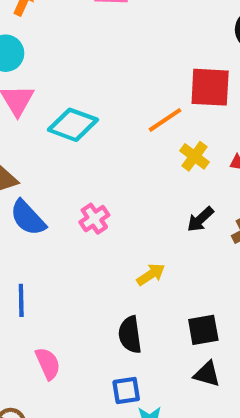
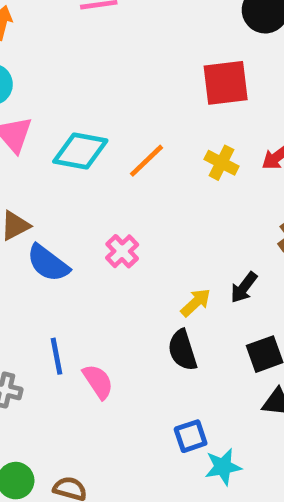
orange line: (165, 120) -> (147, 161), moved
black arrow: (200, 219) -> (244, 288), moved
black semicircle: (130, 335) -> (182, 350), moved
pink semicircle: (48, 364) -> (98, 382), moved

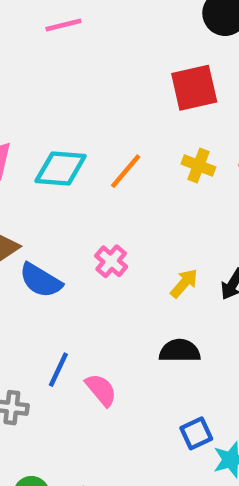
yellow arrow: (196, 302) -> (184, 283), moved
black semicircle: (182, 350) -> (180, 351), turned 114
blue line: (57, 356) -> (58, 370), turned 42

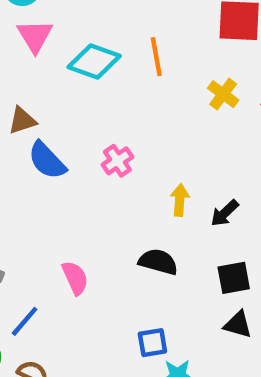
orange line: (126, 171) -> (156, 57), moved, turned -66
yellow arrow: (184, 283) -> (180, 200), turned -52
blue line: (58, 370) -> (25, 321), moved

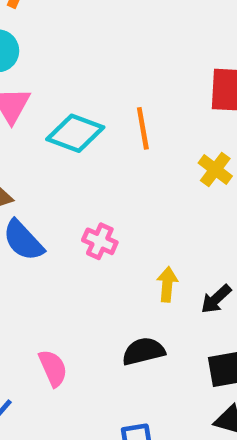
pink cross: (117, 161) -> (100, 241), turned -32
black semicircle: (158, 262) -> (143, 351), turned -30

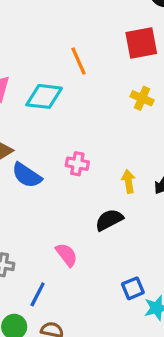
orange line: (143, 128) -> (78, 61), moved
black semicircle: (143, 351) -> (109, 220), moved

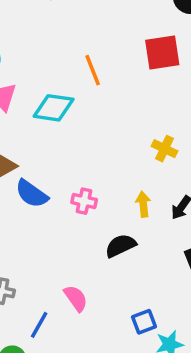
yellow cross: (142, 98) -> (165, 149), moved
pink cross: (77, 164) -> (84, 201), moved
pink semicircle: (67, 255) -> (76, 298), moved

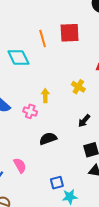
red square: (162, 53) -> (70, 33), moved
cyan diamond: (54, 108) -> (18, 57), turned 50
yellow arrow: (143, 204) -> (45, 96), moved

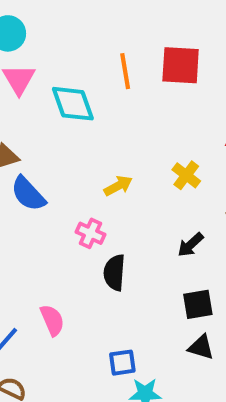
yellow arrow: (45, 96) -> (118, 186), turned 56
pink cross: (30, 111) -> (90, 233), moved
black semicircle: (48, 139) -> (114, 273), turned -72

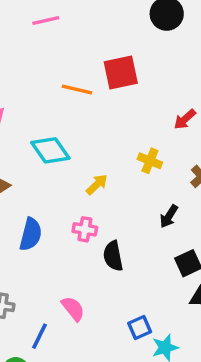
orange line: (125, 71) -> (77, 90), turned -52
cyan diamond: (73, 104) -> (50, 150), moved
blue semicircle: (28, 194) -> (31, 234), moved, turned -108

